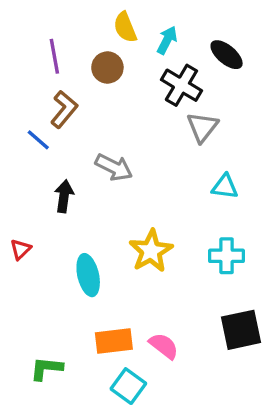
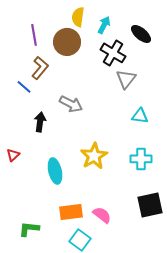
yellow semicircle: (125, 27) -> (78, 17), turned 30
brown circle: (107, 67) -> (67, 42), size x1.4

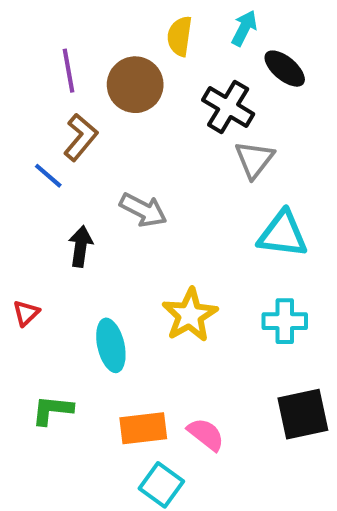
yellow semicircle: (78, 17) -> (180, 36), moved
cyan arrow: (104, 25) -> (244, 28), moved
cyan triangle: (140, 116) -> (283, 234), size x1.5
green L-shape: (29, 229) -> (52, 410), moved

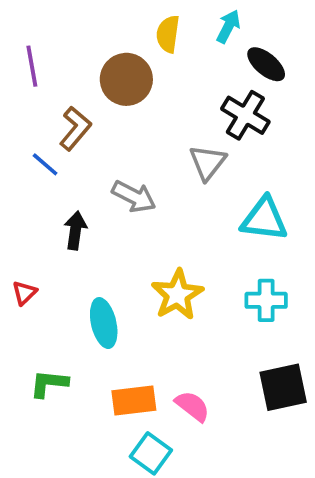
purple line: (68, 71) -> (32, 66), moved
black cross: (228, 107) -> (245, 115), moved
gray triangle: (254, 159) -> (208, 162), moved

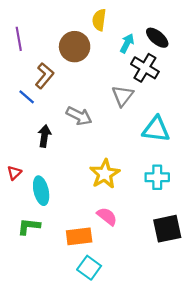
cyan arrow: (228, 26) -> (127, 43), moved
cyan ellipse: (104, 323) -> (41, 191), moved
pink semicircle: (192, 406) -> (107, 216), moved

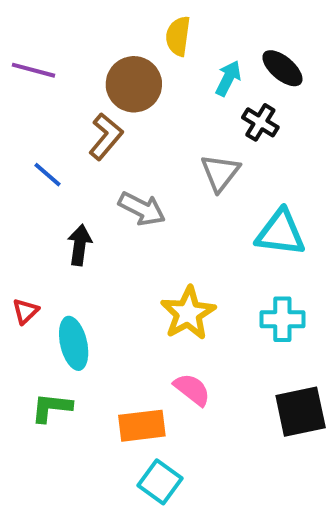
purple line: (19, 39) -> (33, 70), turned -65
black cross: (145, 68) -> (260, 122), size x0.7
brown L-shape: (44, 76) -> (106, 136), moved

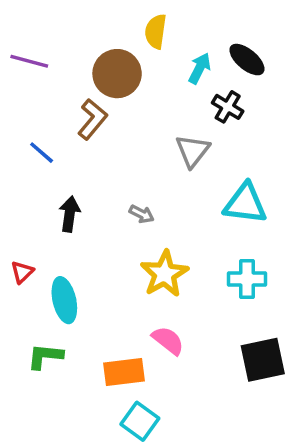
gray arrow: (142, 209) -> (142, 214), moved, size x0.6

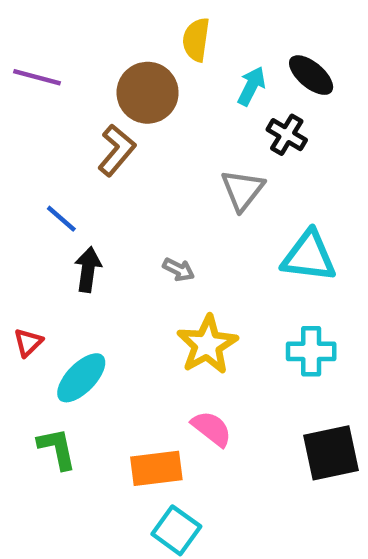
blue line: (42, 153) -> (61, 219), moved
cyan ellipse: (64, 300) -> (81, 378), turned 57
green L-shape: (45, 356) -> (57, 449), turned 72

